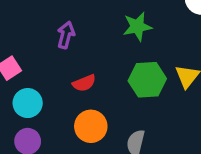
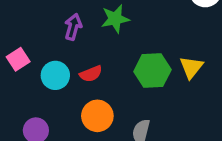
green star: (137, 27) -> (115, 19), moved
cyan circle: (28, 103) -> (55, 75), moved

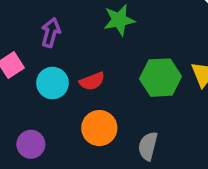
purple arrow: (73, 27) -> (51, 33), moved

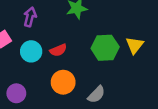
gray semicircle: (148, 146) -> (96, 95), turned -150

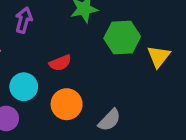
green hexagon: (105, 48) -> (122, 37), moved
cyan circle: (31, 51) -> (24, 87), moved

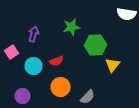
yellow triangle: (159, 57) -> (112, 65), moved
cyan circle: (24, 87) -> (34, 66), moved

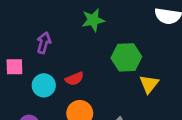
green star: (72, 27) -> (93, 20), moved
pink square: (12, 52) -> (14, 67), turned 32

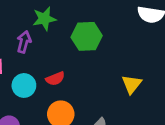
green star: (93, 20) -> (44, 19), moved
green hexagon: (126, 57) -> (87, 36), moved

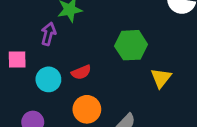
green hexagon: (87, 36) -> (131, 45), moved

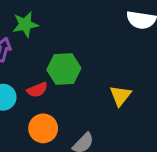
green hexagon: (131, 45) -> (64, 69), moved

